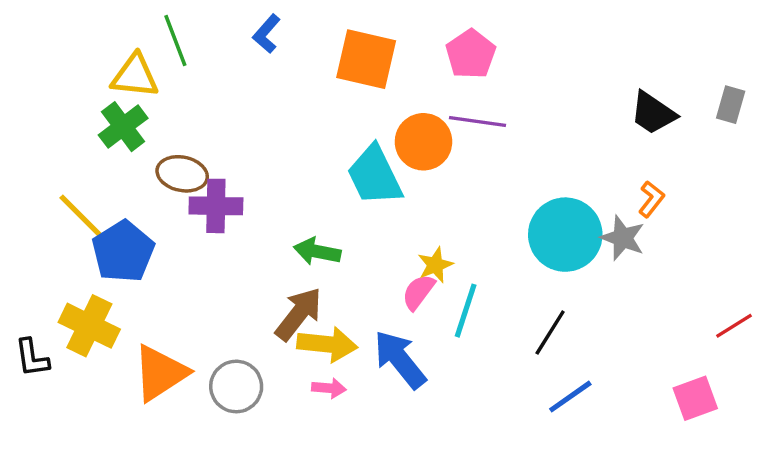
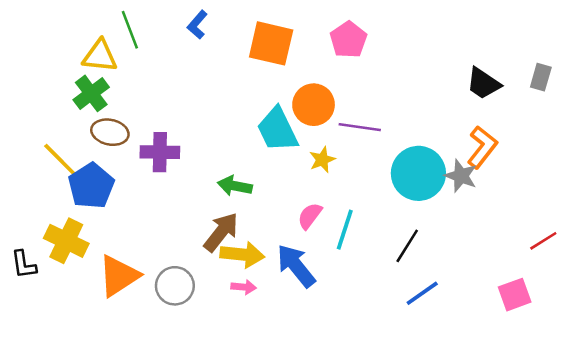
purple line: (477, 122) -> (360, 127), moved
brown ellipse: (182, 174) -> (110, 132), moved
orange L-shape: (651, 199) -> (482, 147), size x1.6
yellow star: (435, 265) -> (322, 160), moved

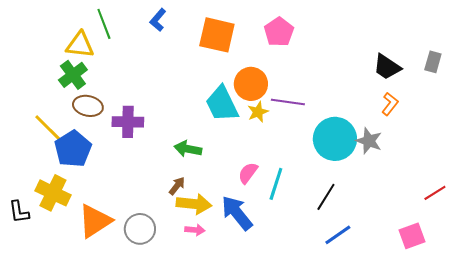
orange L-shape: (482, 147) -> (390, 104), moved, size x0.7
yellow star: (322, 160) -> (258, 112), moved
brown arrow: (221, 232) -> (177, 186), size x0.6

